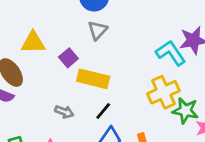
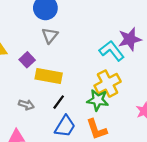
green star: (185, 111) -> (98, 100), moved

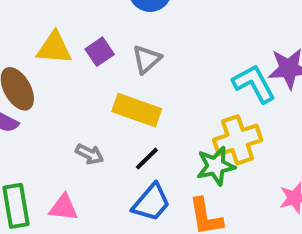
gray triangle: (50, 36) -> (147, 59), moved
purple square: (27, 60) -> (100, 52), moved
green star: (98, 100) -> (216, 166), turned -30

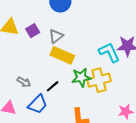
yellow rectangle: (137, 110) -> (62, 55), moved
green star: (216, 166) -> (81, 77), moved
blue trapezoid: (151, 203) -> (38, 104), moved

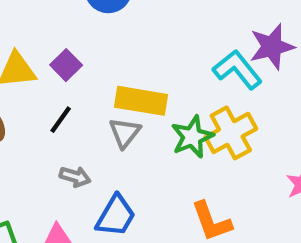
gray triangle: (56, 36) -> (125, 133), moved
black line: (53, 86) -> (61, 120), moved

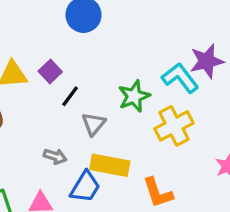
yellow rectangle: (141, 101) -> (110, 165), moved
black line: (61, 120) -> (70, 96), moved
green star: (192, 137) -> (134, 96), moved

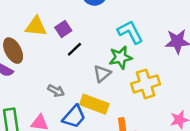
cyan L-shape: (180, 78) -> (130, 32), moved
gray triangle: (94, 124) -> (102, 74), moved

